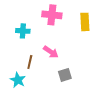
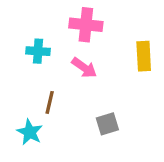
yellow rectangle: (85, 22) -> (144, 56), moved
pink arrow: (51, 52) -> (84, 68), moved

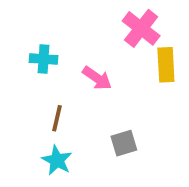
pink cross: (86, 25) -> (141, 28), moved, turned 32
cyan star: (30, 132) -> (57, 160), moved

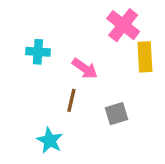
brown line: (57, 118) -> (71, 100), moved
gray square: (124, 143) -> (117, 114), moved

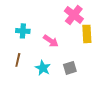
brown line: (71, 100) -> (18, 60), moved
cyan star: (50, 140) -> (43, 68), moved

